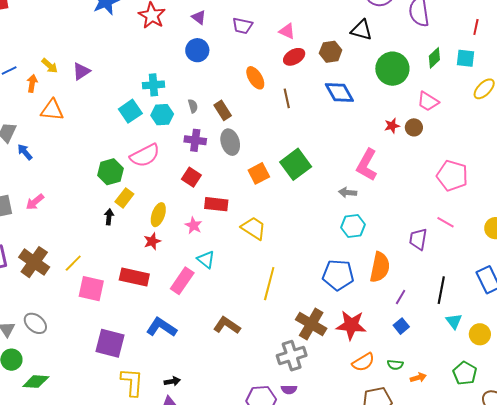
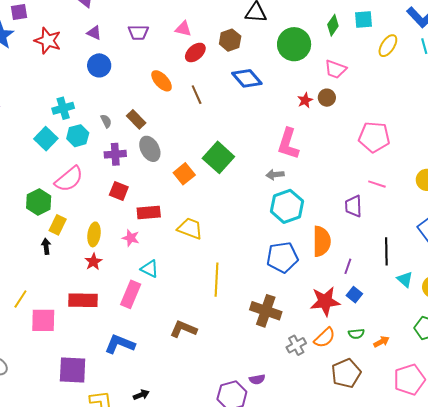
cyan hexagon: (353, 226) -> (287, 206), size x1.4
red star: (351, 325) -> (325, 301), moved
gray cross: (292, 356) -> (296, 345), moved, size x0.7

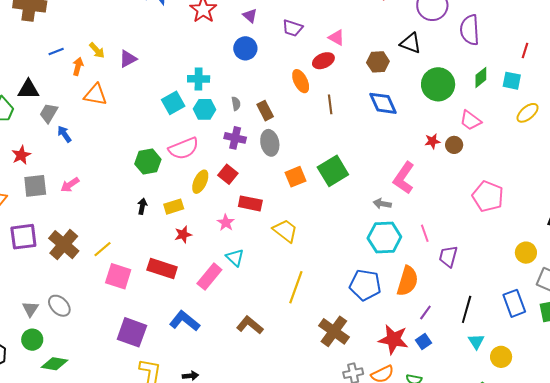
red ellipse: (195, 52) -> (323, 61), moved
pink line: (377, 184) -> (425, 233), moved, turned 36
yellow rectangle: (58, 225) -> (174, 207), moved, turned 30
yellow ellipse: (94, 234) -> (200, 182), moved

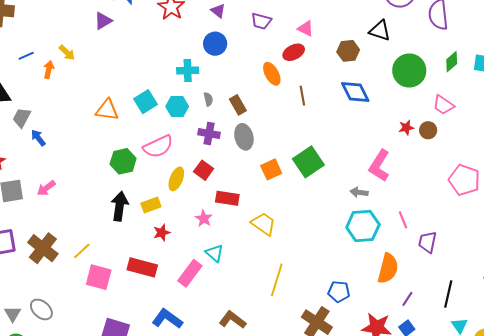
purple triangle: (128, 59) -> (103, 21), moved
cyan cross: (199, 79) -> (188, 70), moved
orange triangle: (95, 95) -> (107, 110), moved
black arrow: (142, 206) -> (120, 206), size x1.8
blue pentagon: (365, 285) -> (339, 292), moved, size x0.7

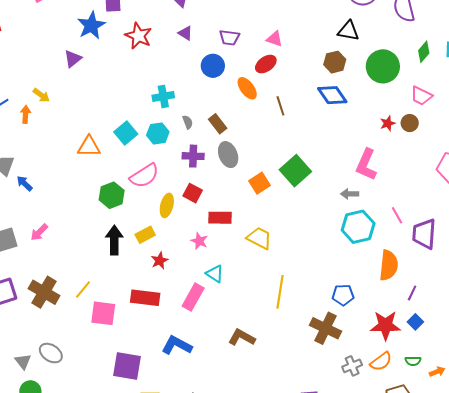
blue circle: (215, 44) -> (213, 66), moved
brown hexagon: (348, 51) -> (335, 62), moved
purple trapezoid: (427, 242) -> (424, 234), size x1.4

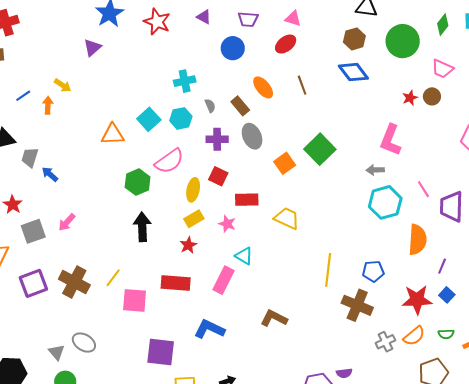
orange ellipse: (247, 88) -> (263, 87), moved
yellow rectangle: (145, 235) -> (194, 219), moved
yellow line: (280, 292) -> (328, 270), moved

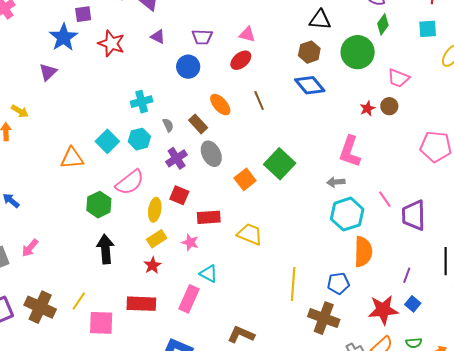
green diamond: (443, 25) -> (383, 24), moved
purple cross: (217, 139) -> (177, 158), turned -30
orange semicircle: (417, 240) -> (363, 252), moved

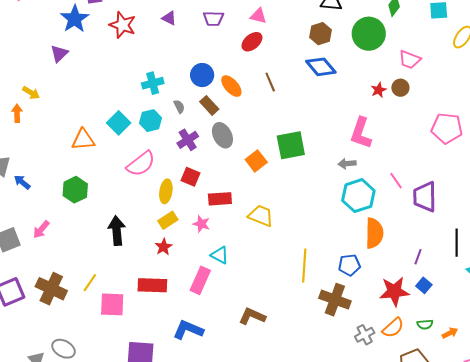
blue circle: (188, 67) -> (202, 75), moved
green square: (280, 164) -> (291, 145), turned 36
green hexagon: (99, 205) -> (75, 190), moved

